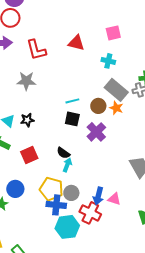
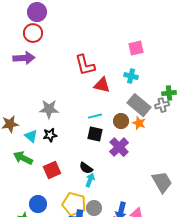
red triangle: (76, 43) -> (102, 85), moved
red L-shape: (36, 50) -> (85, 65), moved
gray star: (26, 81) -> (49, 109), moved

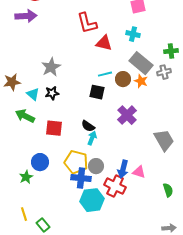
gray cross: (162, 105) -> (164, 72), moved
gray star: (49, 109) -> (51, 67), turned -30
cyan line: (95, 116) -> (105, 74), moved
purple cross: (119, 147) -> (127, 115), moved
red square: (52, 170) -> (54, 128), turned 30

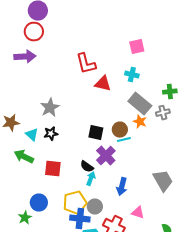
cyan line: (105, 74) -> (124, 140), moved
brown circle: (123, 79) -> (120, 130), moved
purple cross: (127, 115) -> (106, 156), moved
yellow pentagon: (76, 162) -> (75, 203), turned -30
blue arrow: (123, 169) -> (122, 187), moved

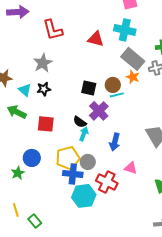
red L-shape: (86, 64) -> (53, 30), moved
cyan cross: (132, 75) -> (125, 30), size x1.5

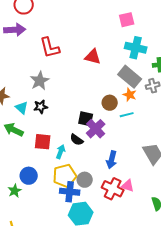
cyan cross: (125, 30) -> (136, 48), moved
black square: (89, 88) -> (86, 119), moved
cyan line: (117, 95) -> (127, 115), moved
cyan arrow: (84, 134) -> (61, 152), moved
red cross: (107, 182) -> (113, 189), moved

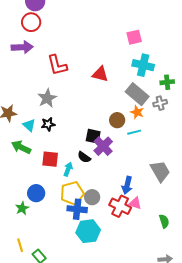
blue arrow: (112, 160) -> (127, 185), moved

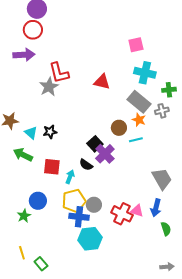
gray star: (47, 98) -> (49, 87), moved
black square: (93, 136) -> (95, 144), turned 35
blue arrow: (127, 185) -> (156, 208), moved

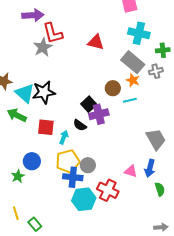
purple arrow: (24, 55) -> (33, 15), moved
black star: (50, 132) -> (44, 92), size x1.6
cyan triangle: (31, 133) -> (25, 93), size x1.5
purple cross: (105, 154) -> (99, 114), turned 30
red cross: (122, 214) -> (108, 190), moved

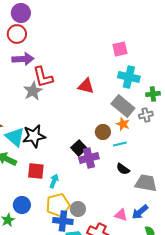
black semicircle: (80, 125) -> (123, 169), moved
gray trapezoid: (156, 139) -> (146, 183), turned -50
blue arrow: (150, 168) -> (140, 212), turned 36

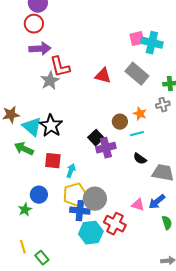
cyan cross: (129, 77) -> (152, 43), moved
gray rectangle: (123, 106) -> (137, 74), moved
black star: (34, 136) -> (51, 126), turned -30
gray circle: (78, 209) -> (95, 199), size x1.5

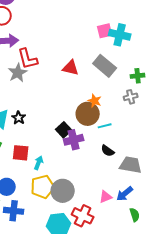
orange star: (140, 114) -> (95, 101), moved
brown circle: (120, 122) -> (88, 114), size x1.5
black star: (51, 126) -> (19, 118), size x0.6
pink triangle: (138, 205) -> (106, 197), turned -40
blue cross: (80, 211) -> (14, 211), moved

